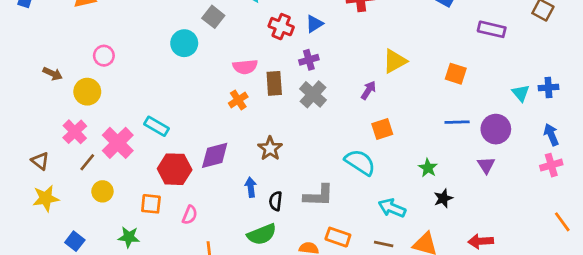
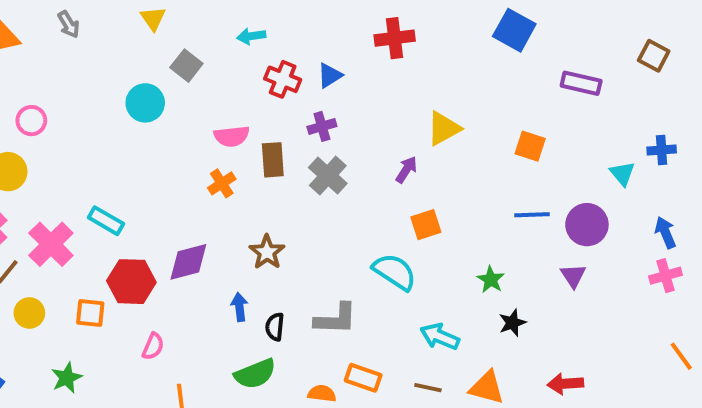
blue cross: (548, 88) -> (662, 150), moved
orange square: (151, 204) -> (90, 313), moved
green star: (129, 237) -> (67, 378), turned -30

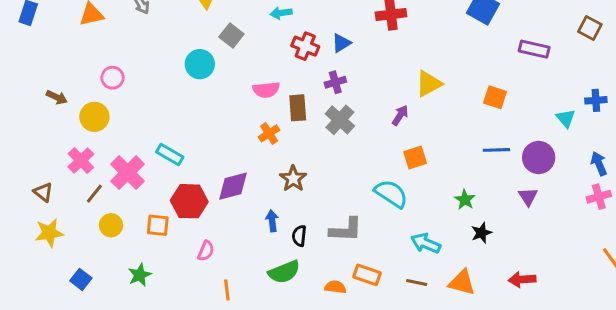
orange cross: (222, 183) -> (269, 133), moved

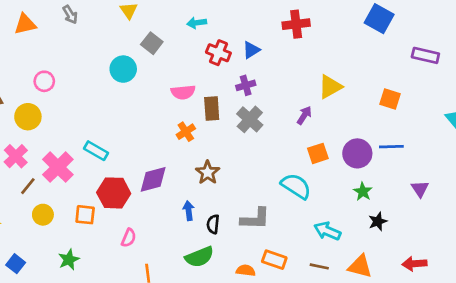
purple circle: (539, 157) -> (357, 153), moved

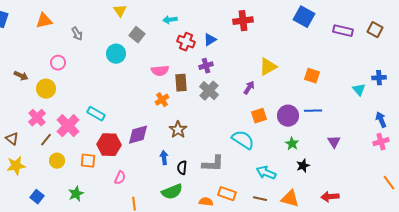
gray arrow: (70, 15) -> (77, 34), moved
purple rectangle: (425, 55) -> (343, 31), moved

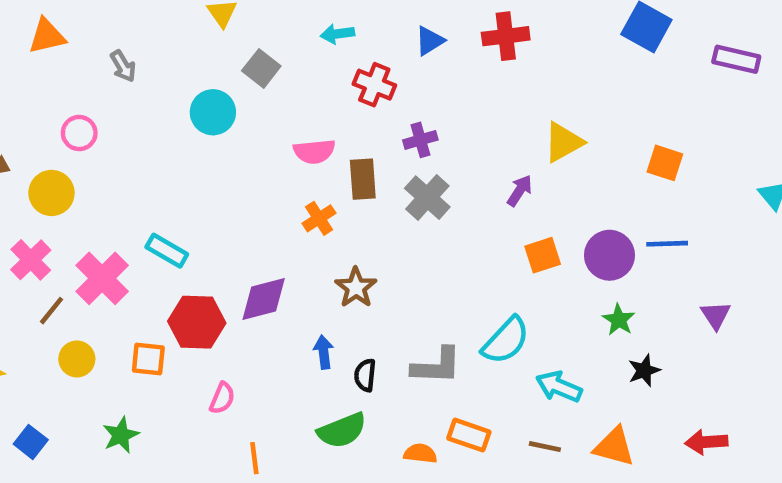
blue triangle: (210, 40) -> (430, 41), moved
cyan semicircle: (243, 140) -> (506, 341), moved, turned 100

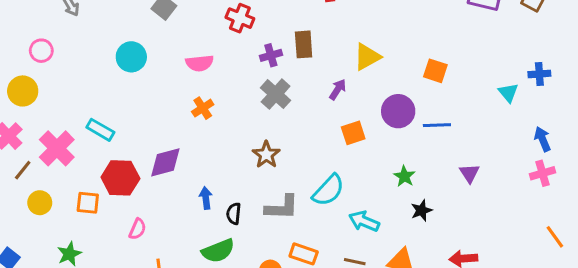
cyan circle: (213, 112) -> (131, 57), moved
brown rectangle: (363, 179) -> (304, 44), moved
purple circle: (609, 255) -> (398, 111), moved
brown star: (356, 288) -> (266, 155), moved

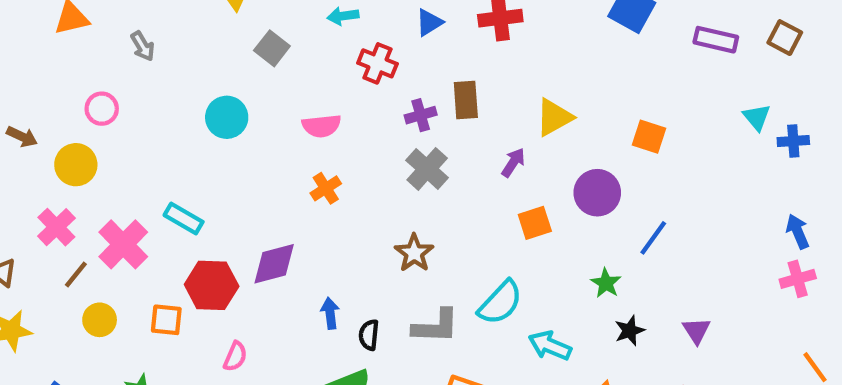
cyan triangle: (508, 93) -> (757, 117), moved
blue line: (437, 125) -> (653, 238), moved, turned -52
purple triangle: (470, 173) -> (696, 331), moved

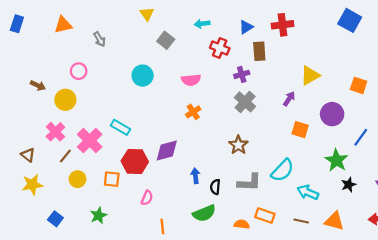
brown rectangle: (466, 100) -> (259, 51), moved
orange square: (535, 223) -> (300, 130), turned 35
green star: (606, 283) -> (336, 160), size x1.5

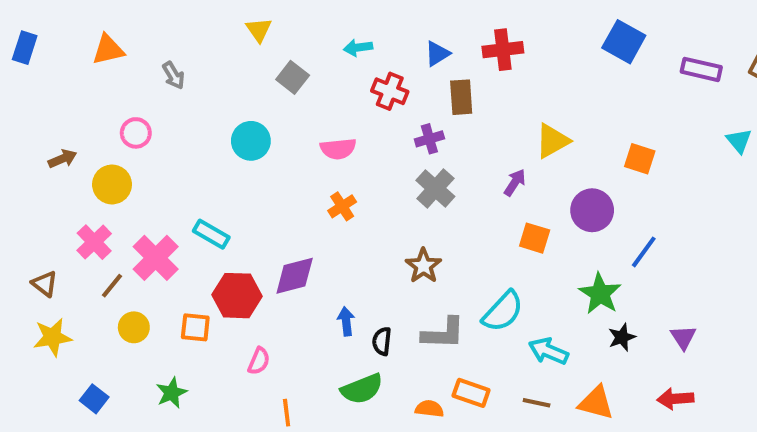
brown arrow: (38, 85) -> (62, 159), turned -48

